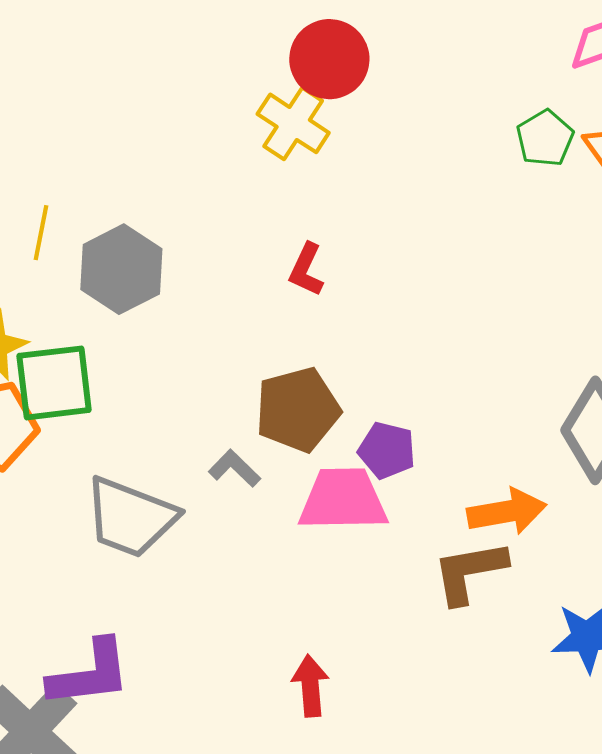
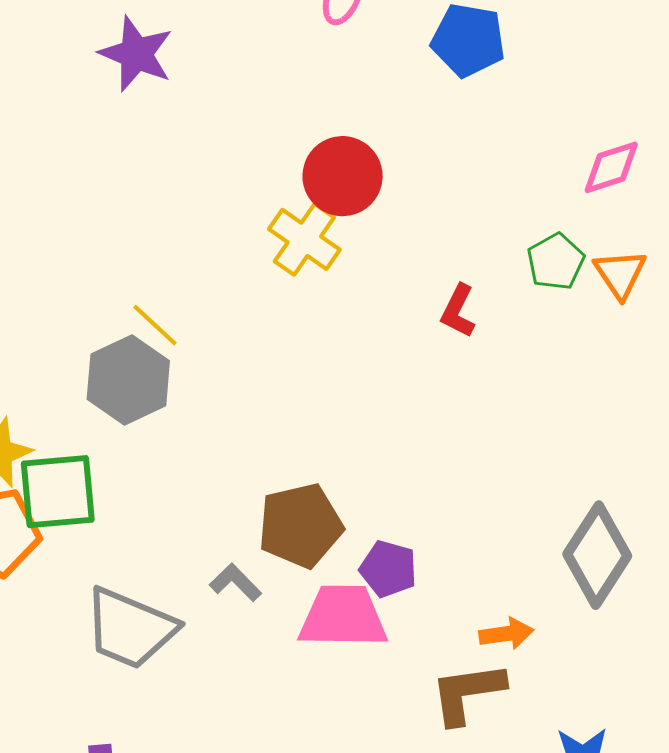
yellow line: (41, 233) -> (155, 325), moved, turned -60
red L-shape: (306, 270) -> (458, 311), moved
orange arrow: (507, 512) -> (506, 634), size x0.7

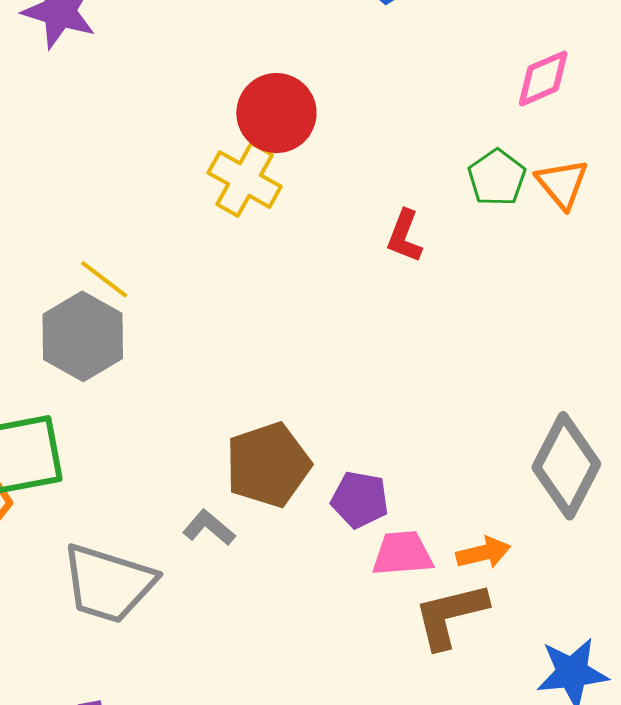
pink trapezoid: (343, 617) -> (402, 554), moved, size x0.7

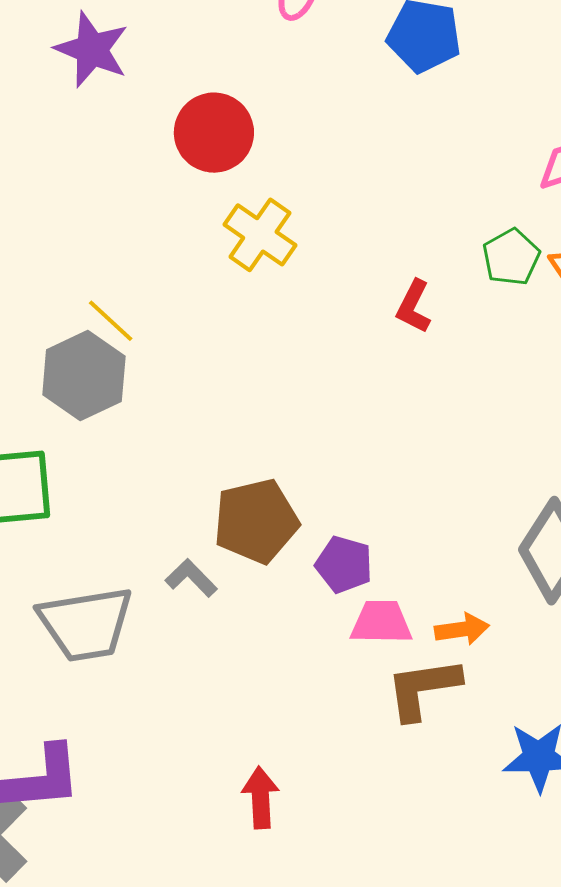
red circle: (276, 113) -> (214, 133), moved
gray trapezoid: (108, 583) -> (86, 624), turned -32

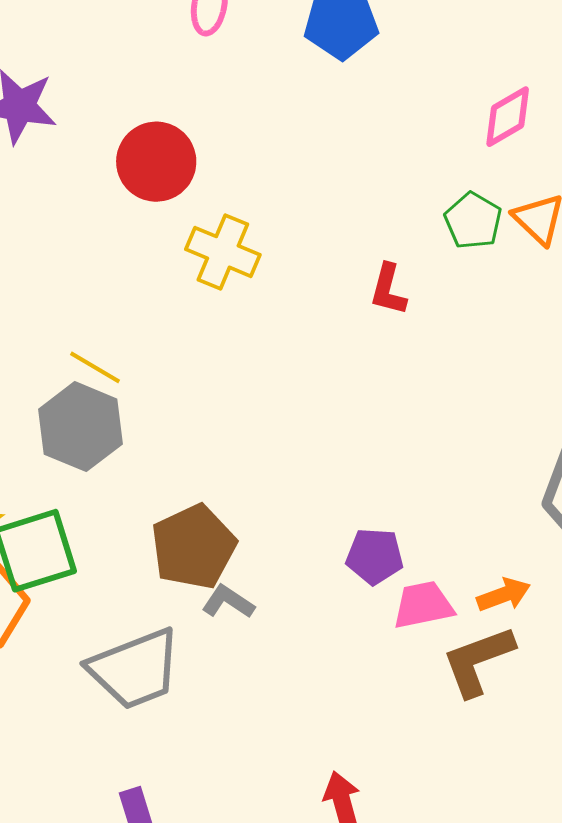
brown pentagon: (256, 521) -> (194, 547), moved

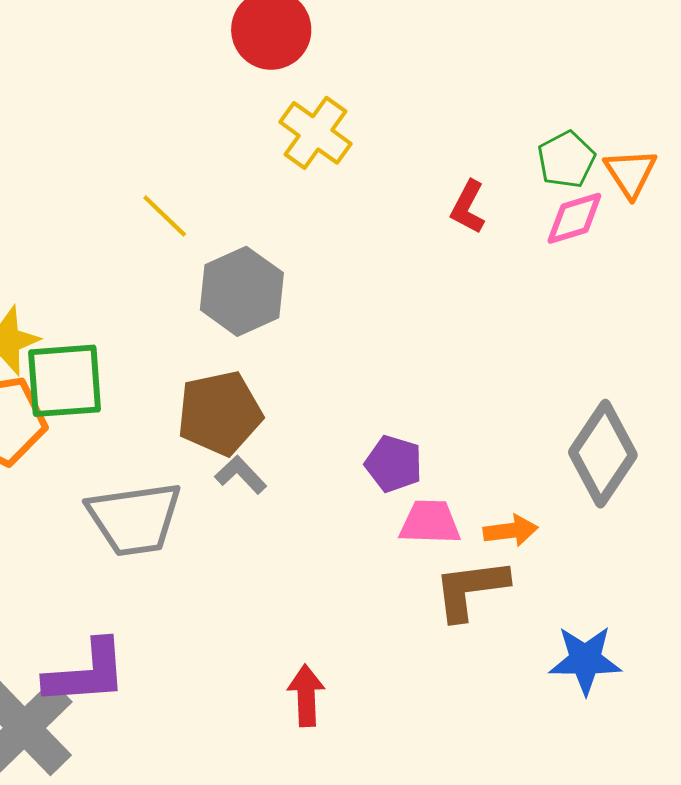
pink diamond: (508, 117) -> (574, 218), moved
gray hexagon: (80, 427) -> (242, 291), moved

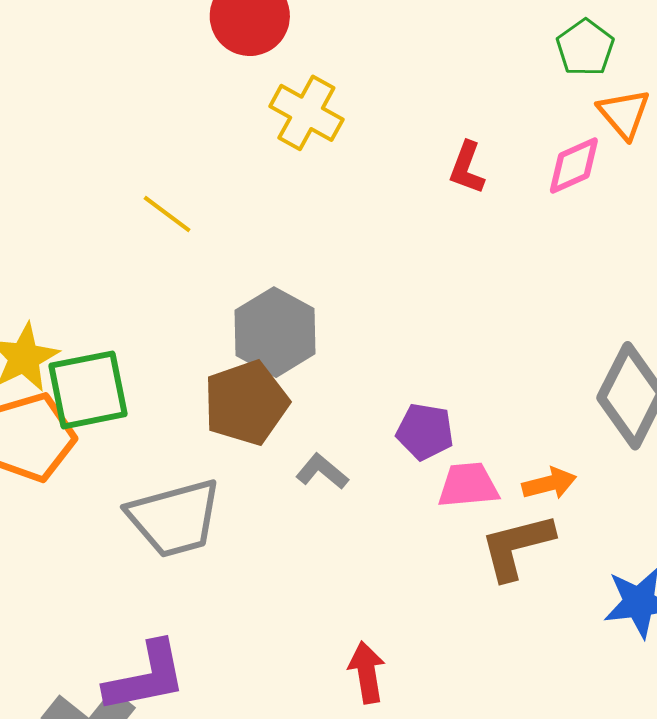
green pentagon: (566, 160) -> (585, 48), moved
gray hexagon: (242, 291) -> (275, 332), moved
gray L-shape: (241, 475) -> (322, 472), moved

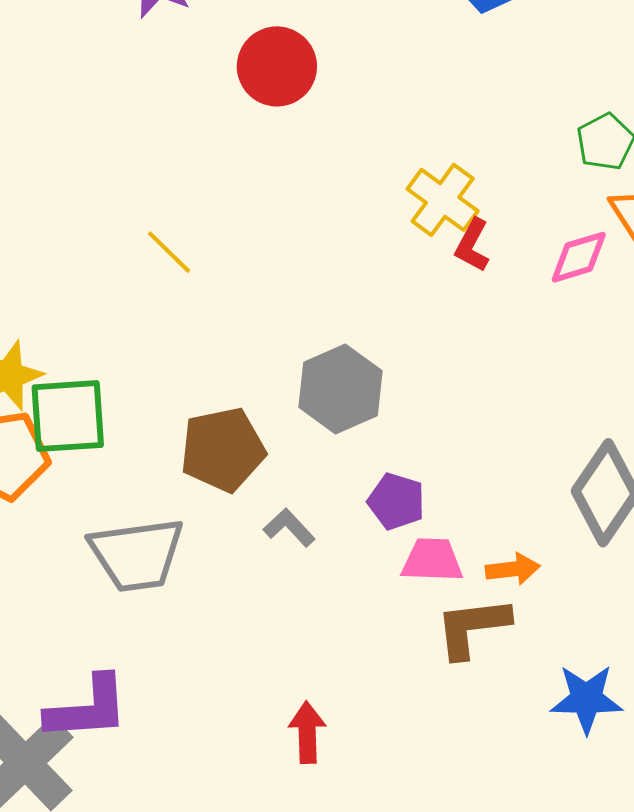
yellow cross: (306, 113) -> (443, 200), moved
gray hexagon: (275, 332) -> (340, 389), moved

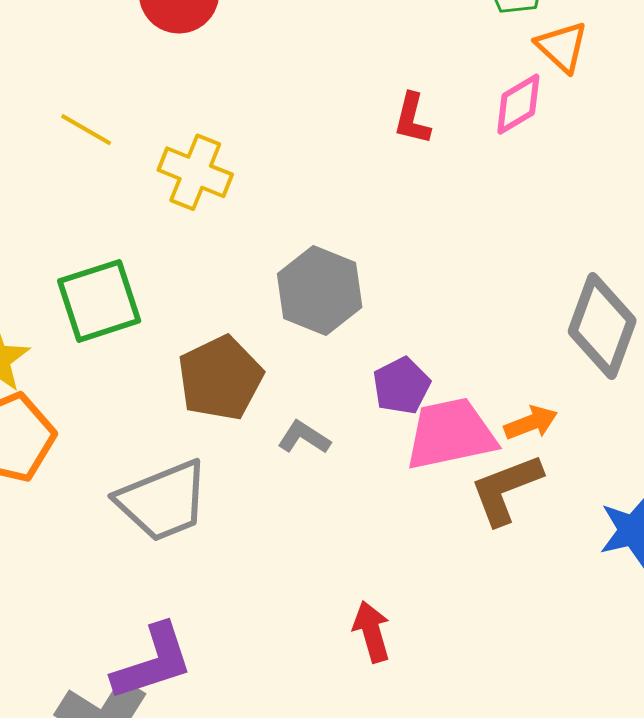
yellow cross: (443, 200) -> (195, 172), moved
yellow line: (169, 252) -> (86, 130), moved
green square: (68, 416) -> (99, 301), moved
purple pentagon: (396, 501) -> (401, 386), turned -30
pink trapezoid: (432, 560) -> (451, 434), size x1.5

